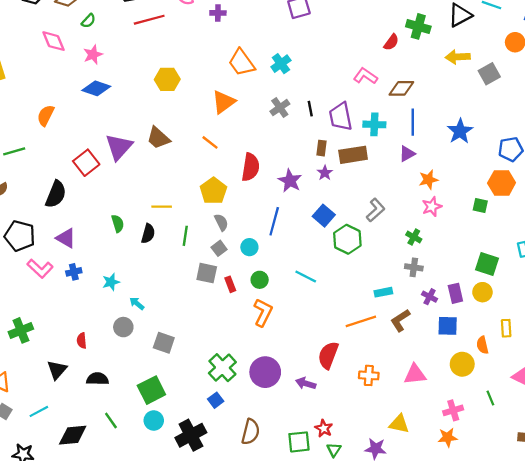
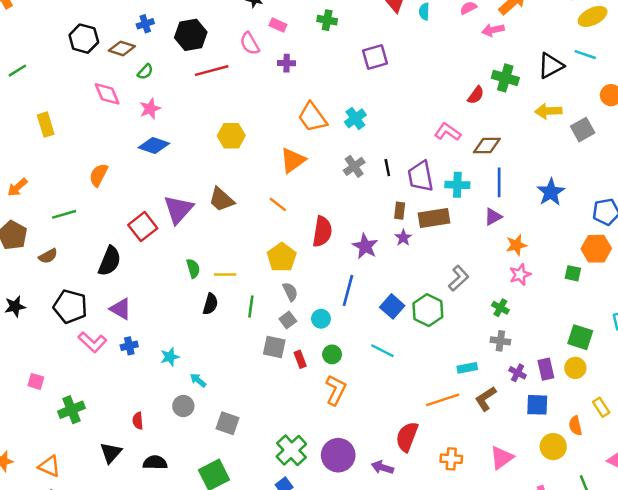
blue square: (324, 216) -> (392, 306), moved
green semicircle: (118, 223) -> (193, 268), moved
yellow rectangle: (506, 328) -> (601, 407), turned -30
pink triangle: (415, 374) -> (502, 458), turned -30

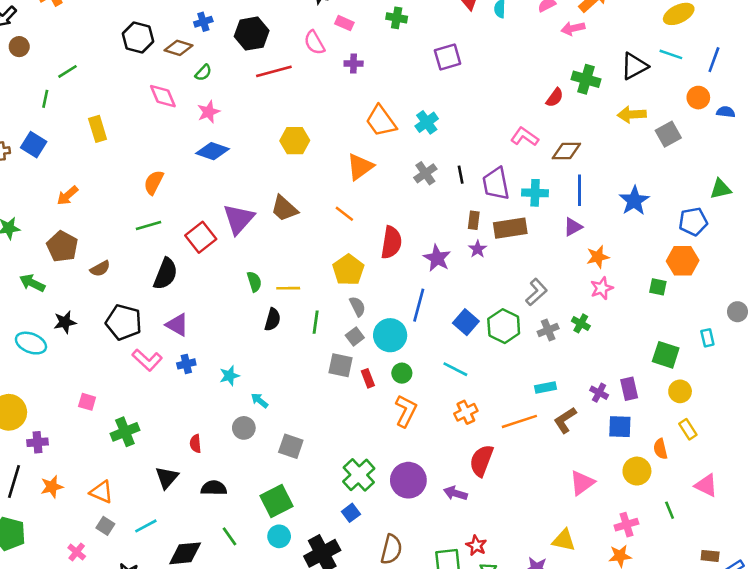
green line: (64, 214) -> (148, 226), moved
cyan circle: (321, 319) -> (390, 335), size x1.6
gray cross: (500, 341) -> (548, 330), moved, turned -30
yellow circle: (575, 368) -> (680, 391), moved
orange cross: (451, 459) -> (466, 412), moved, turned -30

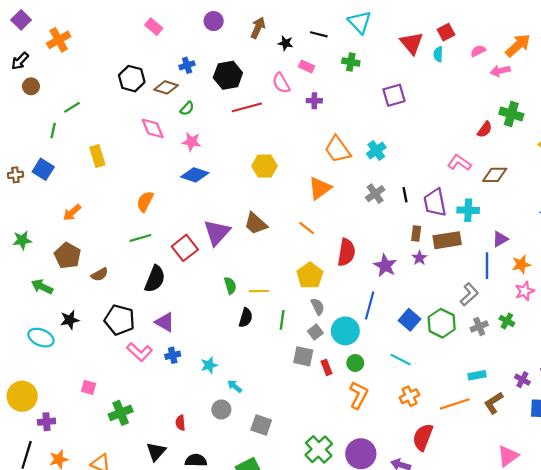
pink star: (209, 112) -> (191, 142), turned 30
blue line: (579, 190) -> (487, 266), moved

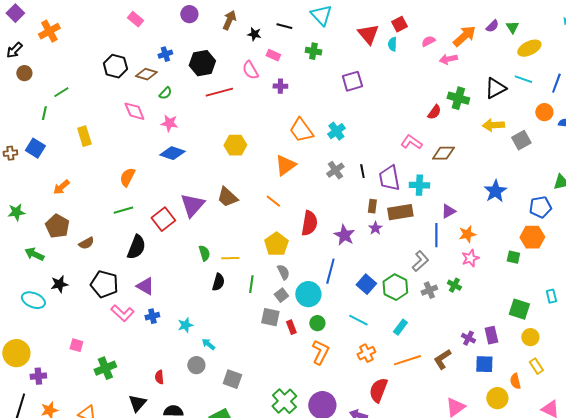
cyan rectangle: (477, 375) -> (400, 327), moved, turned -42

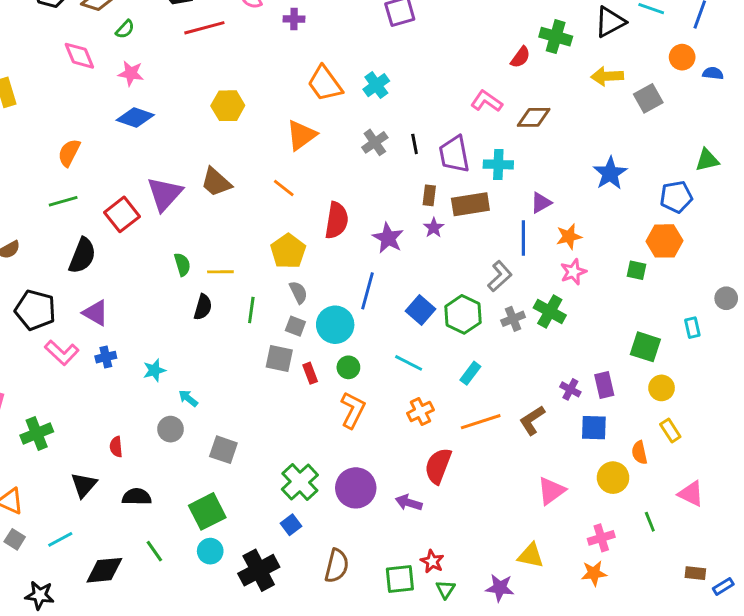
green cross: (454, 285) -> (550, 311), size x1.5
gray square: (281, 295) -> (295, 326), turned -32

